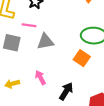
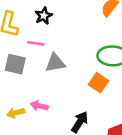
pink arrow: (40, 77) -> (39, 106), moved, turned -48

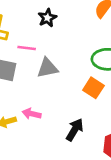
black star: (44, 16) -> (47, 18), moved

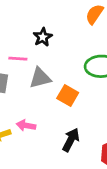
black star: (47, 18) -> (43, 37), moved
orange square: (93, 88) -> (68, 95), moved

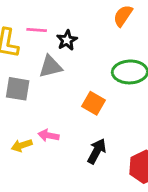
pink line: (18, 59) -> (37, 30), moved
gray triangle: (40, 78) -> (50, 67), moved

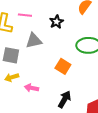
black star: (67, 40) -> (57, 22), moved
yellow arrow: (22, 145) -> (12, 77), moved

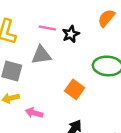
pink line: (25, 15) -> (47, 28), moved

